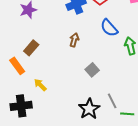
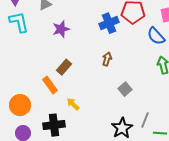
blue semicircle: (109, 28) -> (156, 36), moved
gray line: (112, 101) -> (145, 120), turned 49

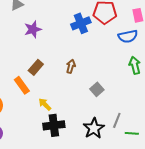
blue semicircle: (156, 36) -> (128, 36), turned -60
brown arrow: (107, 59) -> (71, 66), moved
black cross: (54, 125) -> (54, 125), moved

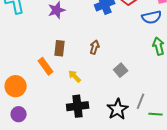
brown rectangle: (36, 67) -> (60, 48), turned -35
yellow arrow: (45, 104) -> (75, 76), moved

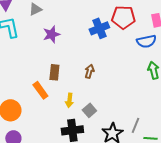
gray square: (121, 70) -> (89, 110), moved
yellow arrow: (75, 76) -> (69, 100), turned -128

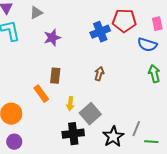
blue semicircle: (146, 41) -> (147, 45), turned 30
brown arrow: (89, 71) -> (99, 74), moved
gray square: (89, 110) -> (90, 114), size x1.5

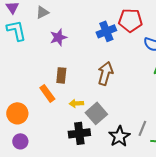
brown arrow: (99, 74) -> (105, 73), size x1.6
yellow arrow: (70, 104) -> (76, 103), turned 80

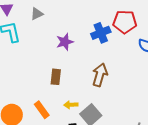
purple star: (58, 37) -> (65, 42), moved
orange rectangle: (47, 93) -> (42, 110), moved

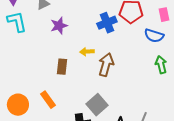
purple star: (65, 42) -> (59, 26), moved
yellow arrow: (71, 105) -> (87, 52), moved

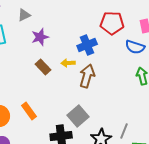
blue cross: (107, 23) -> (87, 45), moved
brown rectangle: (62, 67) -> (43, 67), moved, turned -49

